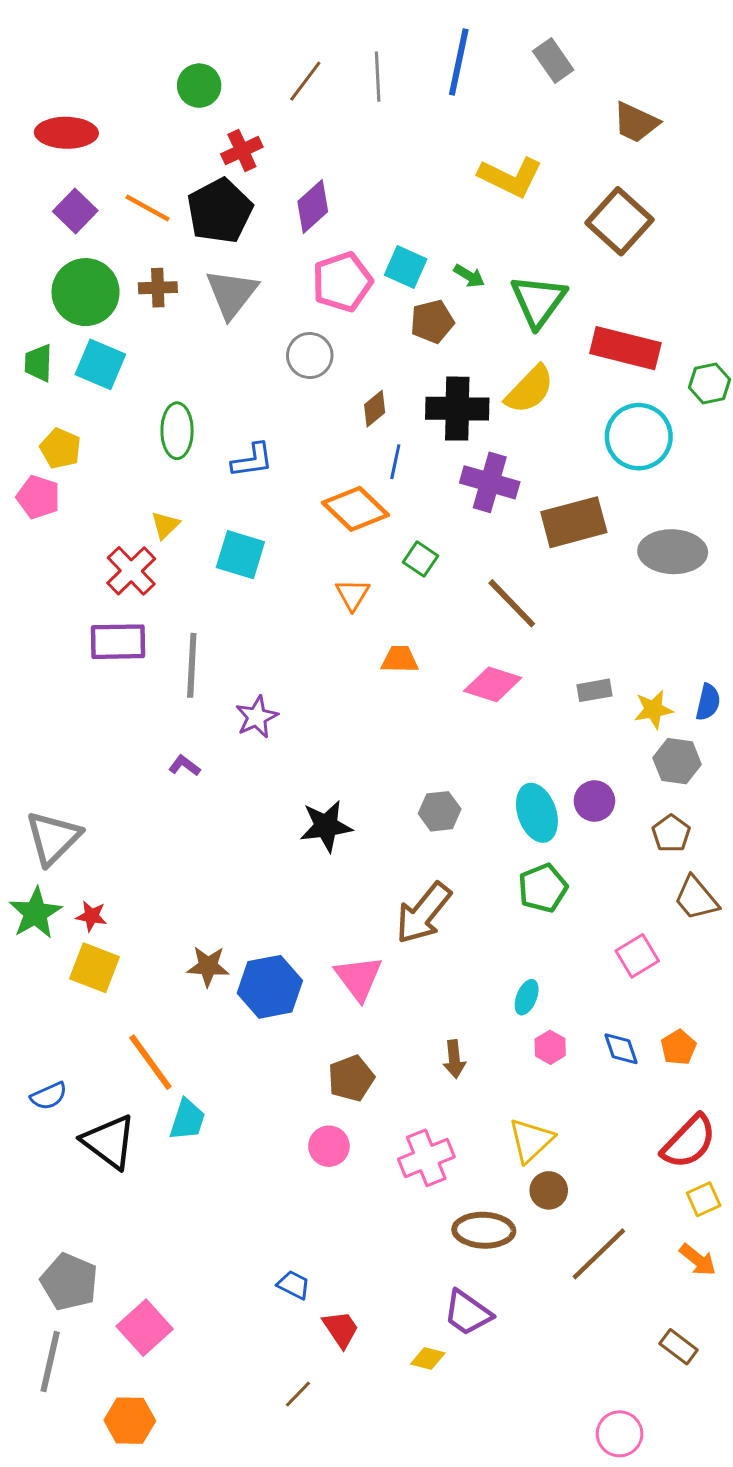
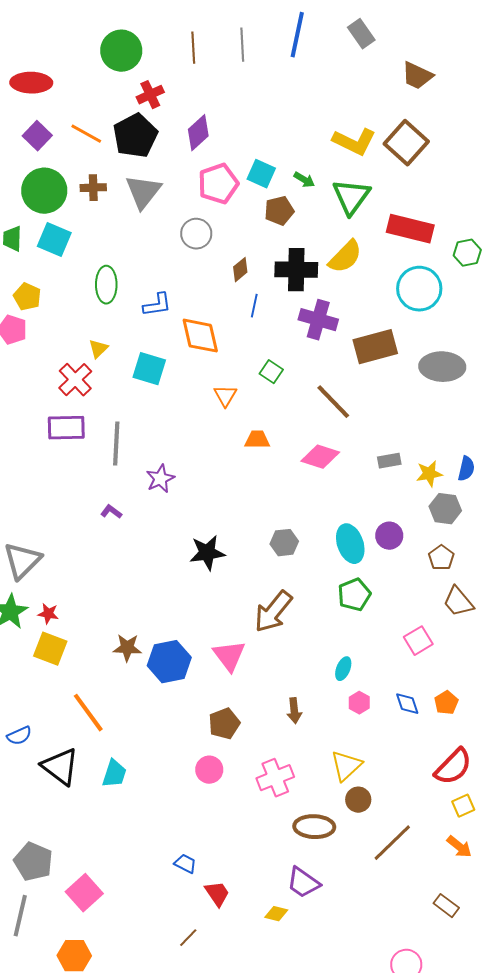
brown line: (305, 81) -> (193, 48), turned -40
green circle: (199, 86) -> (121, 51), size x1.4
yellow L-shape: (510, 177) -> (354, 142), moved
orange diamond: (355, 509) -> (200, 336), moved, turned 33
cyan trapezoid: (187, 1120) -> (114, 774), moved

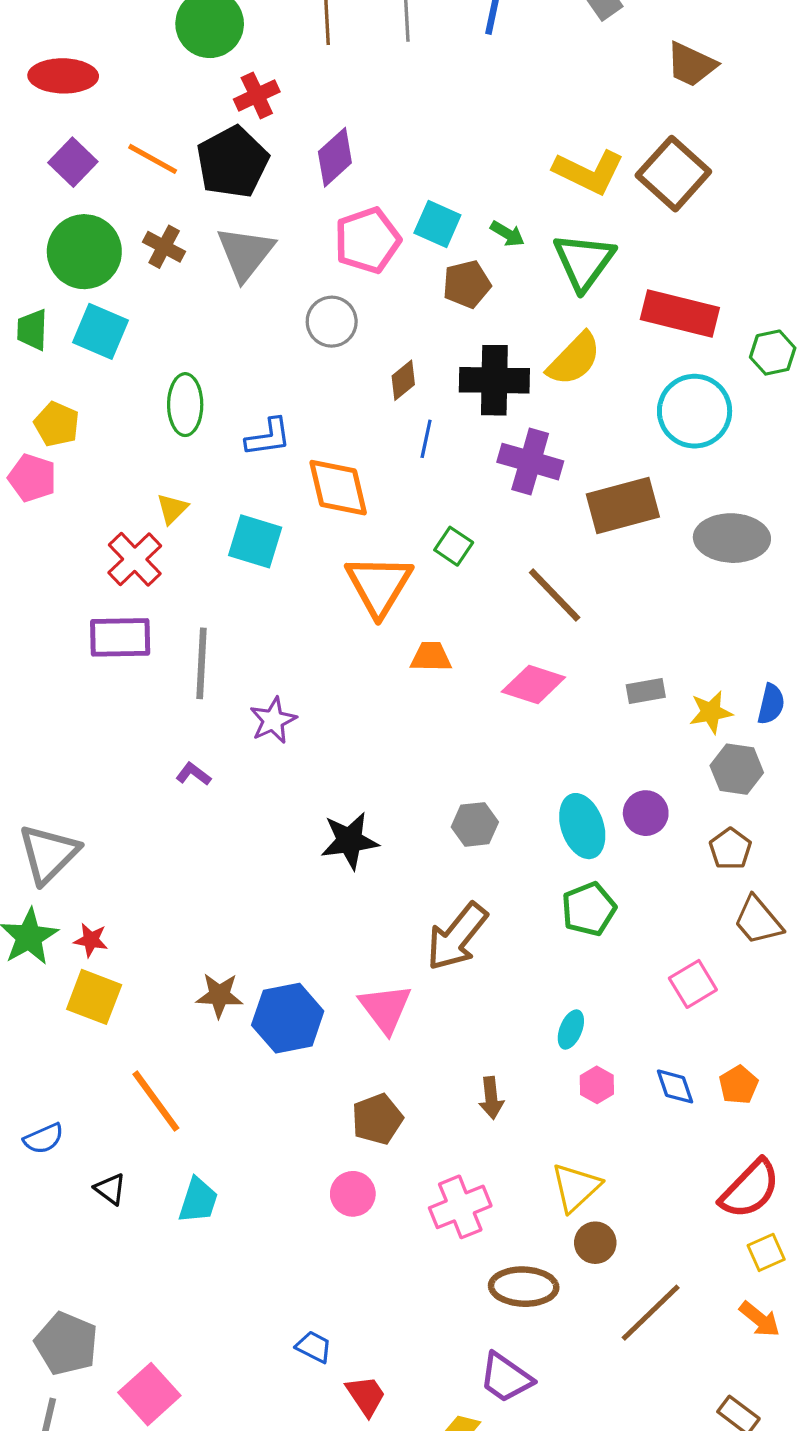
brown cross: (93, 188) -> (164, 247), turned 30
orange triangle: (225, 396) -> (379, 585), size x1.8
black triangle: (60, 767) -> (110, 1189), size x0.5

